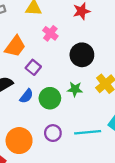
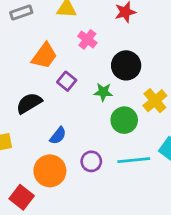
green star: (75, 89) -> (103, 92), moved
blue semicircle: (26, 96) -> (58, 136), moved
green circle: (50, 98) -> (124, 120), moved

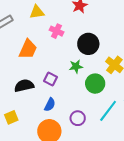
purple square: (67, 81) -> (50, 79), moved
black semicircle: (29, 103) -> (24, 86), turned 30
cyan line: (134, 160) -> (108, 111), turned -35

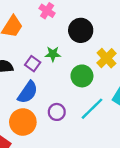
green star: (76, 66) -> (53, 54), moved
blue semicircle: (50, 105) -> (28, 92), size x1.5

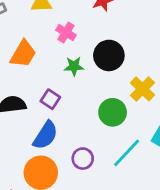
green star: (53, 54) -> (74, 66), moved

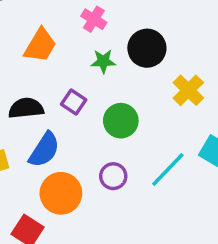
green circle: (113, 112) -> (121, 121), moved
blue semicircle: (45, 135) -> (44, 150), moved

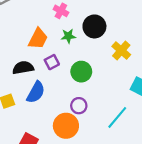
orange trapezoid: (40, 45) -> (38, 39), moved
purple square: (74, 102) -> (52, 62), turned 32
cyan line: (168, 170) -> (117, 117), moved
orange circle: (61, 193) -> (66, 126), moved

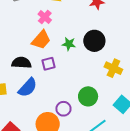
pink cross: (61, 11) -> (45, 17), moved
yellow cross: (121, 50) -> (113, 68), turned -30
green circle: (81, 72) -> (88, 96), moved

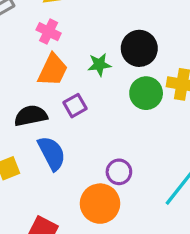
blue semicircle: (28, 88) -> (52, 153), turned -55
green circle: (88, 96) -> (146, 93), moved

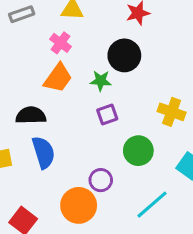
black circle: (139, 48) -> (124, 55), moved
green circle: (146, 93) -> (138, 151), moved
purple square: (75, 106) -> (107, 115), moved

